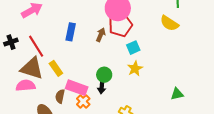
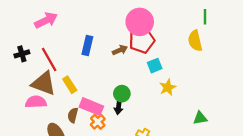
yellow semicircle: (169, 23) -> (195, 41), turned 42
brown arrow: (101, 35) -> (120, 50), turned 40
yellow star: (135, 69) -> (168, 87), moved

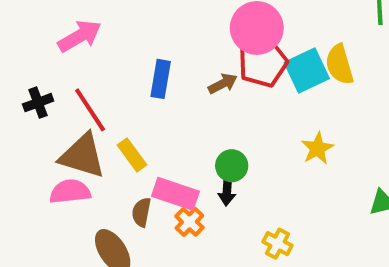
yellow semicircle: (195, 41) -> (339, 65), moved
cyan square: (155, 66) -> (307, 71), moved, size x1.5

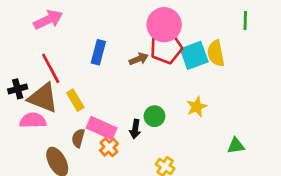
black cross: (38, 103) -> (18, 89), moved
green circle: (232, 166) -> (154, 116), moved

